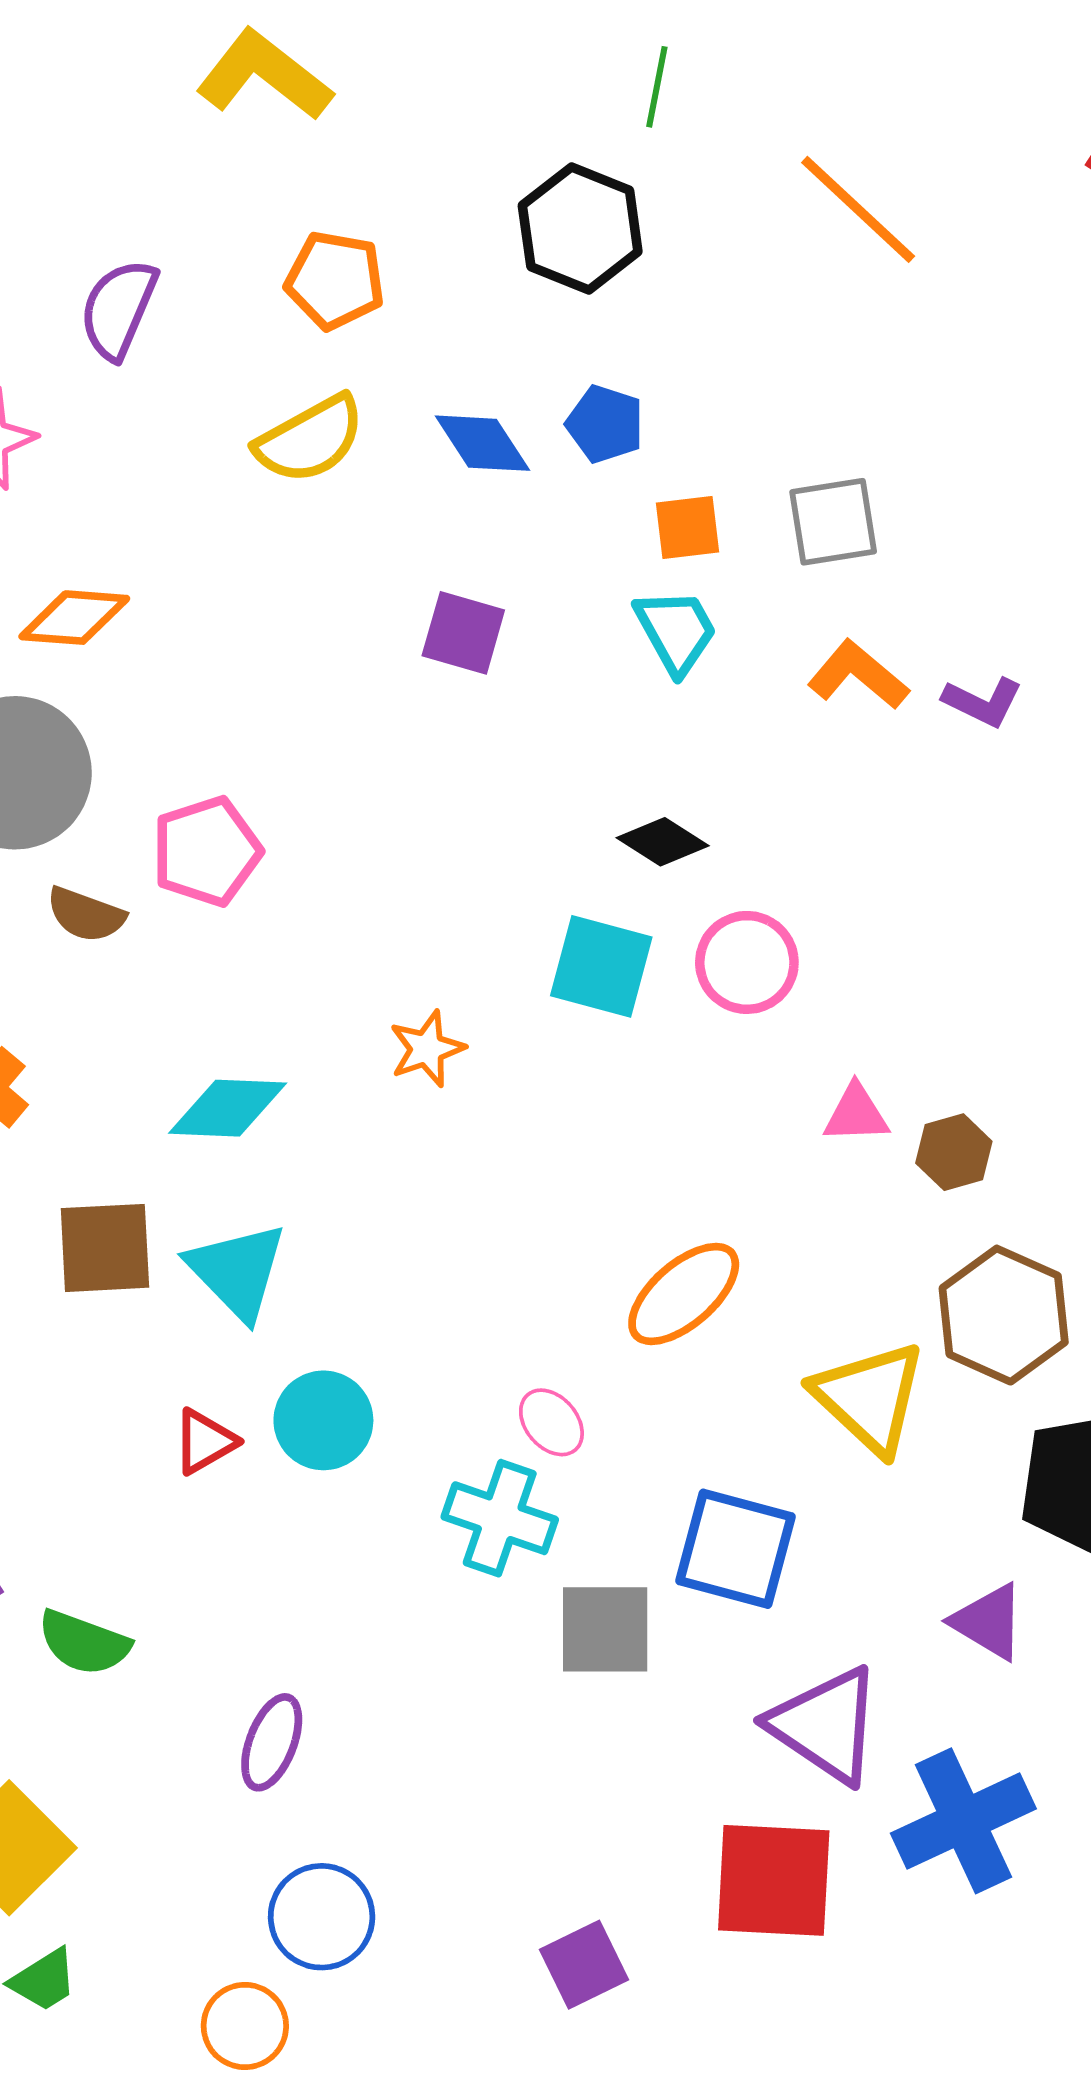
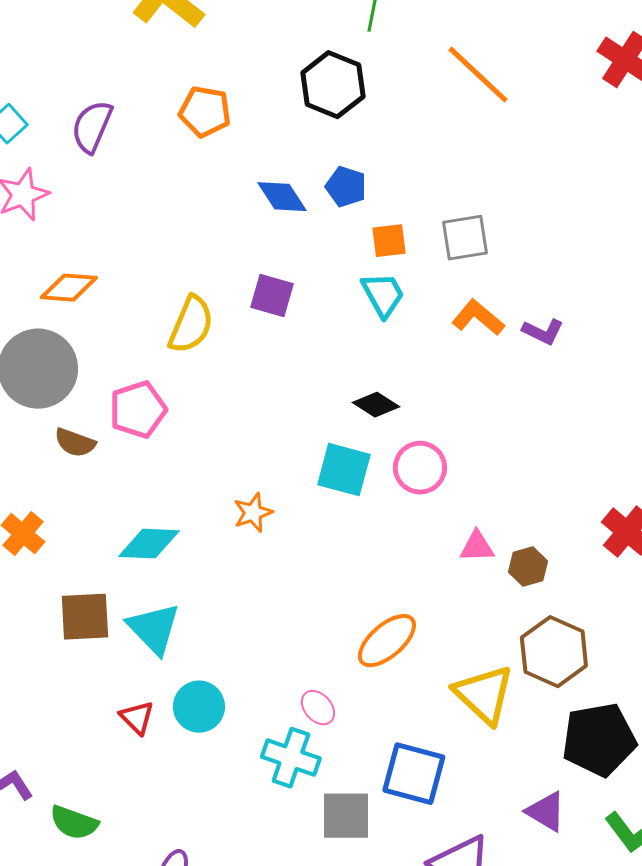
yellow semicircle: (310, 439) -> (191, 325), moved, turned -38
red triangle: (205, 1442) -> (137, 718), turned -45

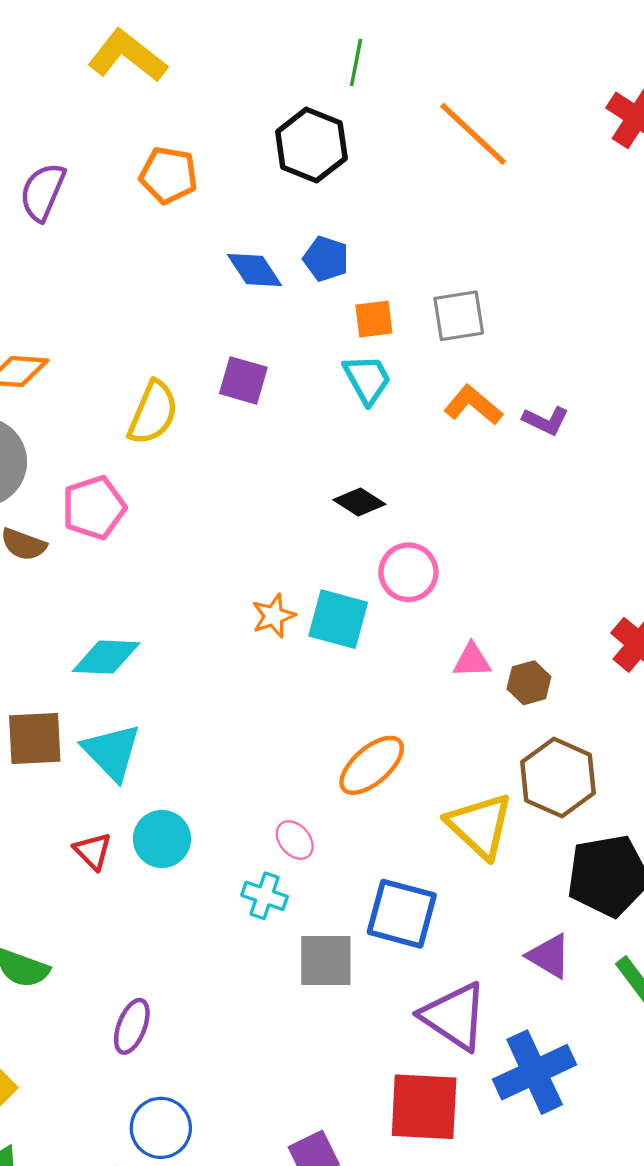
cyan square: (344, 470) -> (338, 619), moved
orange star: (253, 513) -> (273, 616), moved
cyan cross: (291, 758) -> (265, 896), size x0.7

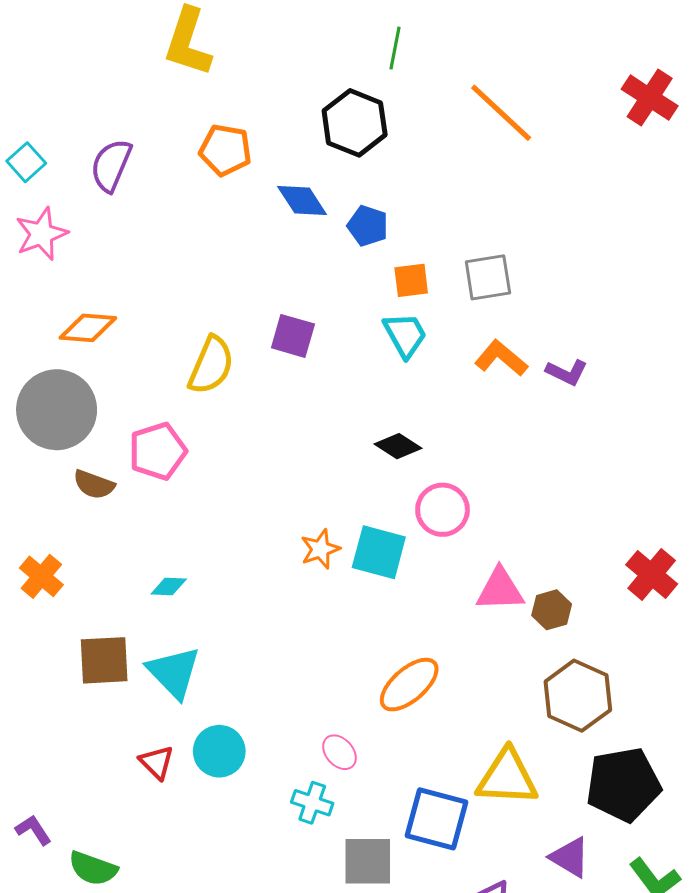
yellow L-shape: (127, 56) -> (188, 42), turned -110
blue diamond: (255, 270) -> (302, 201), moved
cyan diamond: (106, 657) -> (169, 587), size x0.6
pink triangle: (472, 660) -> (500, 590), size x1.4
yellow triangle: (480, 826) -> (507, 777), moved, turned -40

